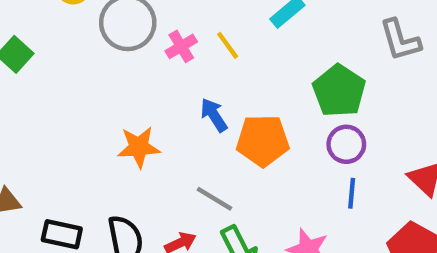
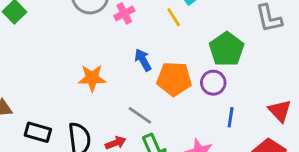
yellow line: (228, 45) -> (174, 17), moved
purple circle: (346, 144) -> (213, 83), moved

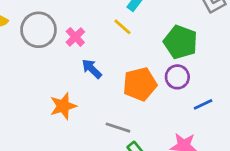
blue arrow: (143, 60) -> (92, 69), moved
blue line: (231, 117) -> (203, 104), turned 72

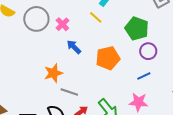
purple circle: (177, 77) -> (148, 51), moved
blue line: (203, 104) -> (144, 76), moved
gray line: (118, 128) -> (69, 92), moved

